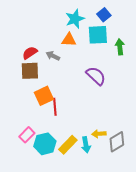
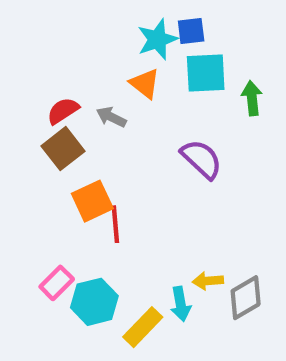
blue square: (104, 15) -> (191, 31), moved, turned 32
orange triangle: (69, 40) -> (145, 83), turned 35
brown square: (30, 71) -> (63, 149), turned -36
yellow rectangle: (68, 145) -> (143, 327), moved

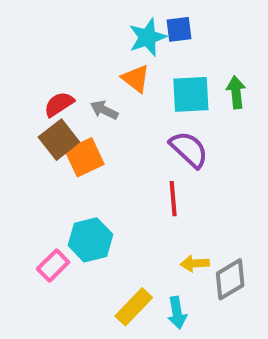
cyan square: (206, 73) -> (191, 94), moved
orange square: (92, 201) -> (85, 157), moved
red line: (115, 224) -> (173, 199), moved
cyan hexagon: (94, 302) -> (90, 240), moved
cyan arrow: (181, 304) -> (177, 313), moved

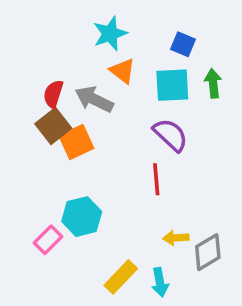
blue square: (179, 29) -> (183, 44), moved, turned 30
cyan star: (148, 37) -> (110, 34), moved
red semicircle: (59, 104) -> (53, 94), turned -40
gray arrow: (104, 110) -> (94, 99), size x1.5

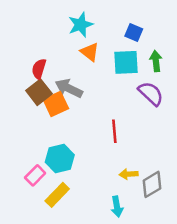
gray arrow: (94, 99) -> (69, 88), moved
purple semicircle: (171, 135) -> (151, 94), moved
yellow rectangle: (121, 277) -> (57, 195), moved

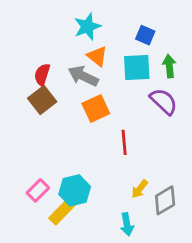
gray arrow: (69, 88) -> (83, 76), moved
orange square: (56, 104) -> (96, 108), moved
cyan hexagon: (60, 158) -> (75, 190), moved
yellow arrow: (129, 174) -> (140, 189), turned -48

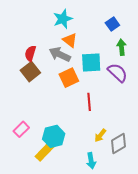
blue square: (145, 35) -> (112, 24), moved, turned 32
cyan square: (137, 68) -> (91, 62), moved
pink rectangle: (38, 190) -> (21, 129), moved

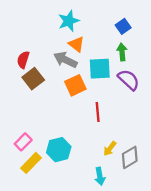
green arrow: (122, 47) -> (122, 52), moved
red semicircle: (30, 53) -> (23, 60), moved
yellow rectangle: (45, 152) -> (31, 163), moved

